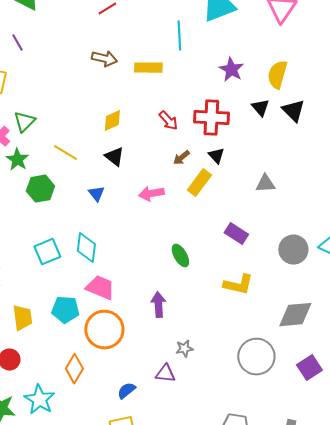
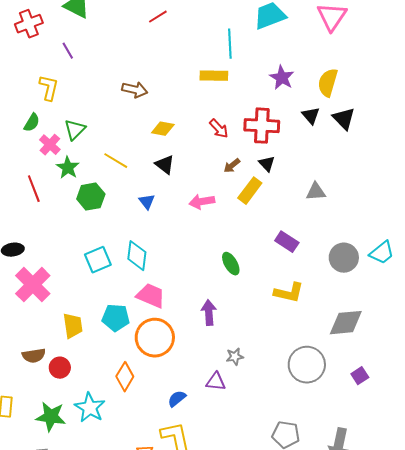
brown arrow: (104, 59) -> (135, 90), moved
yellow rectangle: (148, 68) -> (214, 76), moved
yellow diamond: (112, 121) -> (163, 129), turned 35
purple square: (309, 368) -> (360, 376), size x0.7

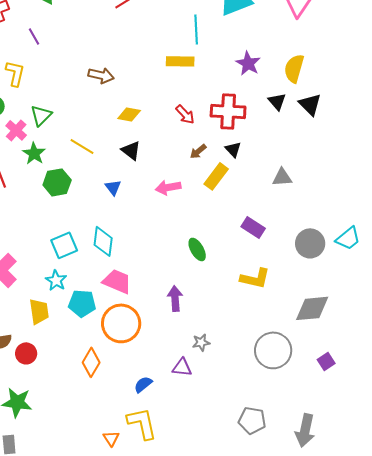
cyan star: (90, 408) -> (56, 280), moved, size x0.7

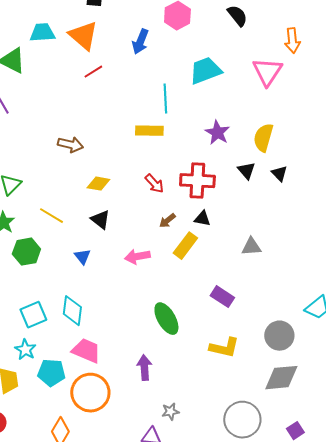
black triangle: (310, 104) -> (279, 174), size x0.7
black triangle: (233, 149) -> (202, 219), turned -36
gray circle: (310, 243) -> (279, 336), moved
green ellipse: (197, 249) -> (166, 319), size x1.4

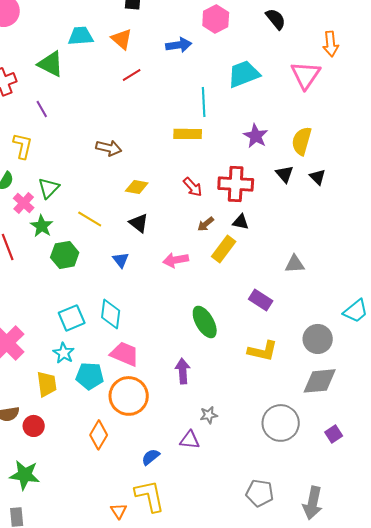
orange triangle: (83, 36) -> (122, 39), size x0.7
blue arrow: (140, 42) -> (179, 45), turned -120
gray triangle: (251, 247) -> (295, 264), moved

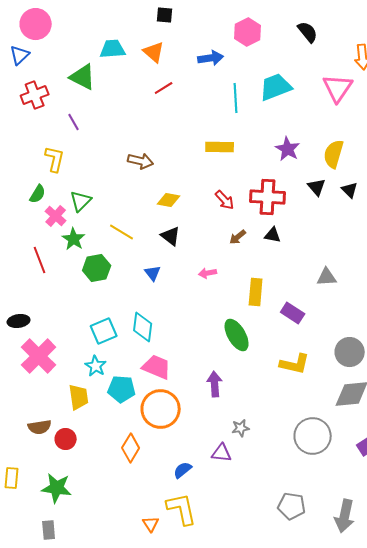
cyan line: (204, 102) -> (236, 98), moved
yellow rectangle: (224, 249) -> (256, 292), moved, turned -32
pink arrow: (176, 260) -> (208, 273), size x0.7

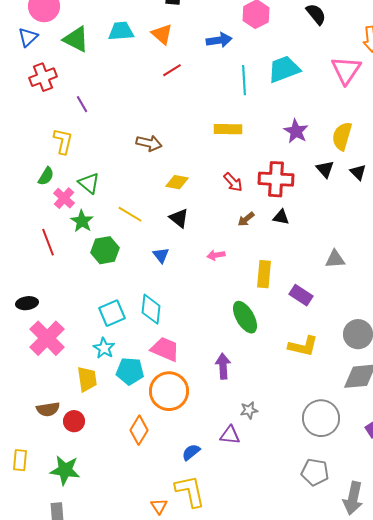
green triangle: (83, 77) -> (76, 39), moved
green triangle: (81, 201) -> (89, 183), turned -35
gray pentagon: (292, 506) -> (315, 472), moved

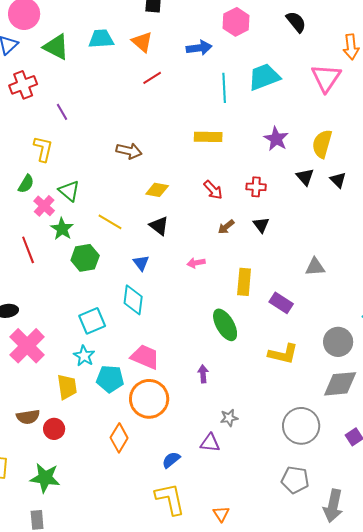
red cross: (276, 179) -> (256, 187), size x0.6
black triangle: (281, 217) -> (261, 225), turned 42
cyan diamond: (151, 309) -> (133, 300), moved
purple arrow: (223, 366) -> (203, 374), size x0.7
orange triangle: (159, 506) -> (221, 514), moved

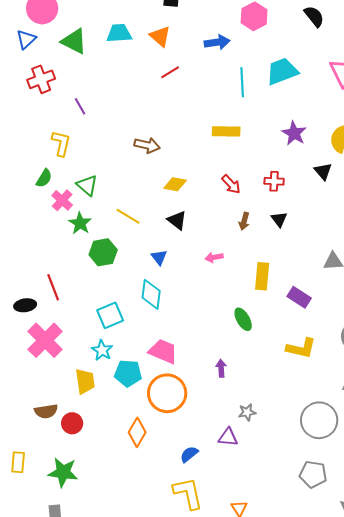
brown arrow: (226, 227) -> (244, 221), turned -36
red line: (28, 250) -> (53, 287), moved
green ellipse: (225, 325) -> (243, 319), size x0.7

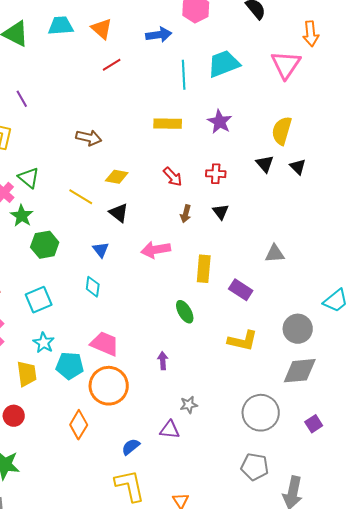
purple star: (294, 133) -> (220, 122), moved
yellow line: (128, 216) -> (81, 197), moved
pink arrow: (214, 257) -> (156, 250), size x1.6
cyan diamond: (151, 294) -> (93, 287), size x0.7
cyan square: (110, 315) -> (39, 300), moved

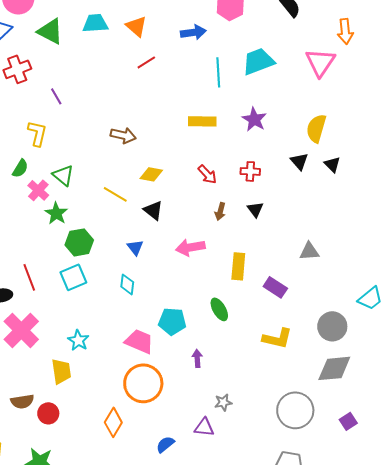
cyan square: (39, 300) -> (73, 277), moved
cyan pentagon: (70, 366) -> (172, 321), moved

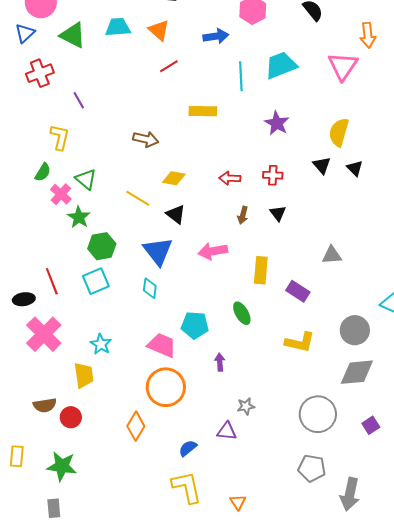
yellow rectangle: (202, 121) -> (203, 111), moved
red arrow: (207, 174) -> (230, 178), turned 135
blue triangle: (135, 247) -> (158, 251), size x1.8

